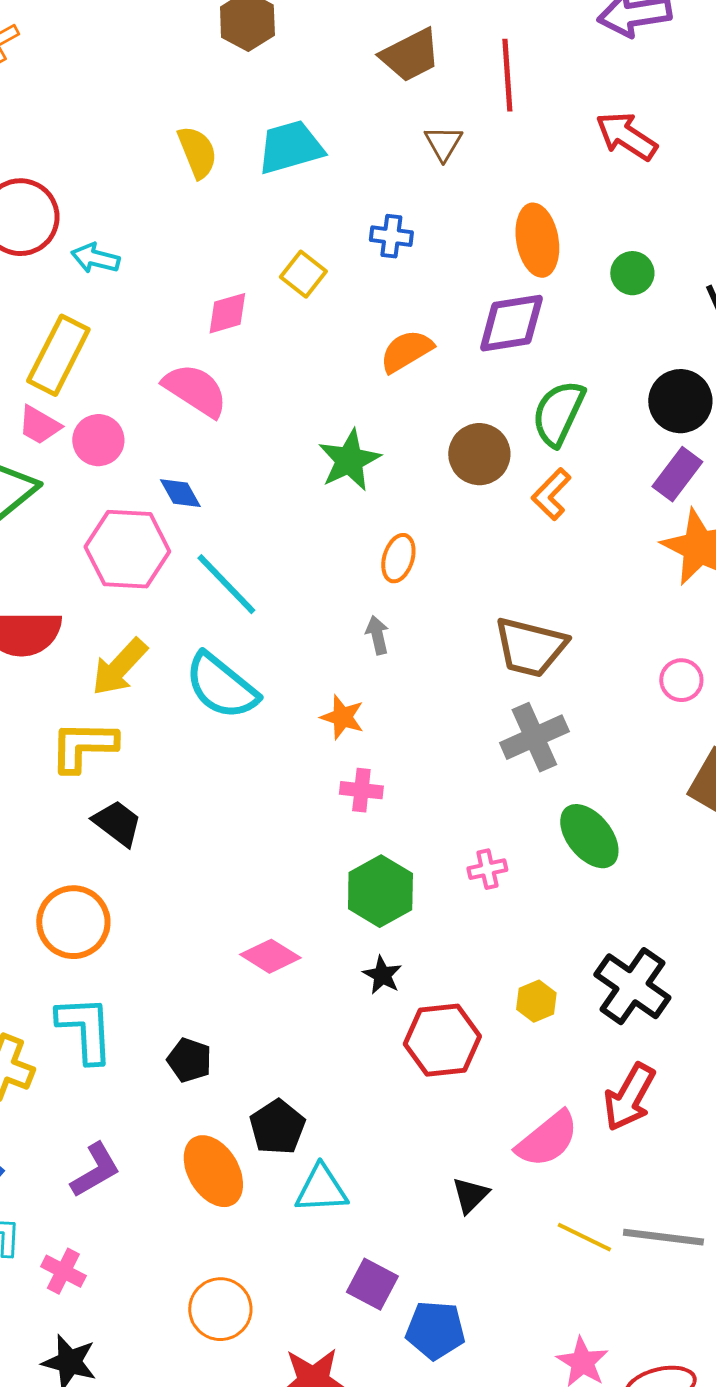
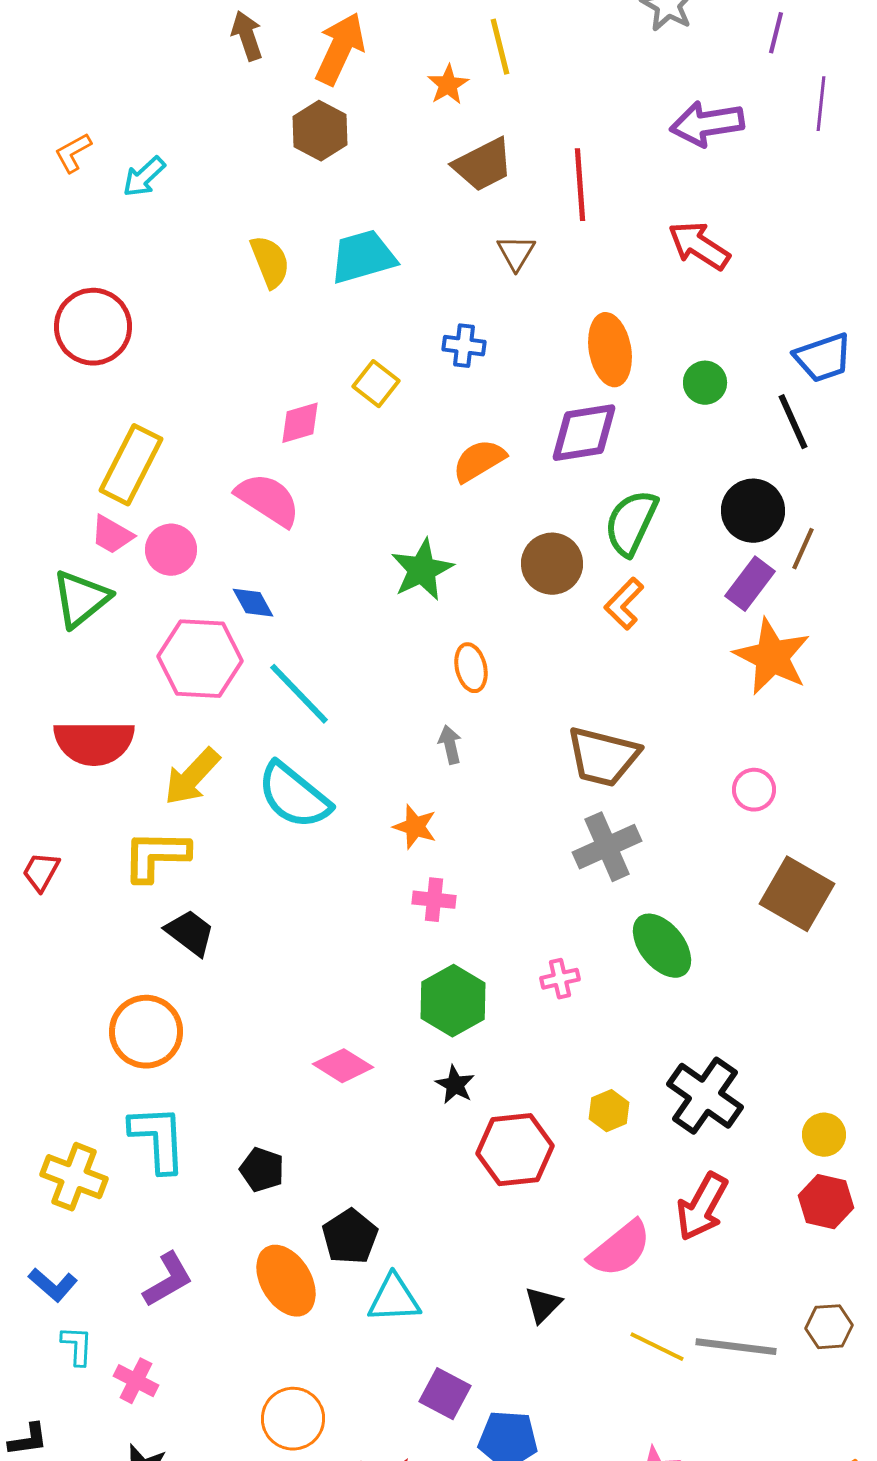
cyan arrow: (95, 258) -> (144, 177), moved, turned -57
orange ellipse: (398, 558) -> (471, 668), turned -30

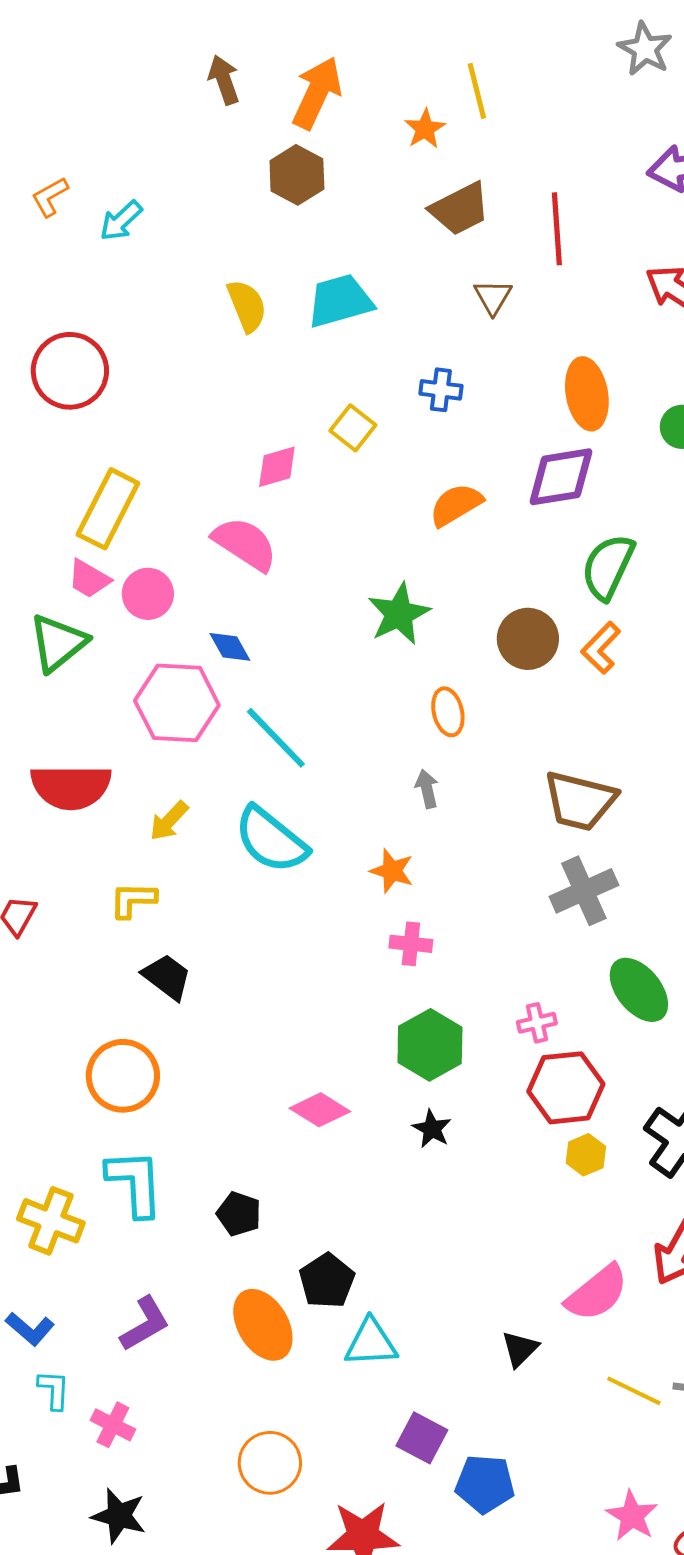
brown circle: (552, 564) -> (528, 639), moved
yellow arrow: (192, 777) -> (169, 821), size x0.7
yellow L-shape: (156, 856) -> (133, 900), size x0.7
red hexagon: (515, 1150) -> (566, 1088), moved

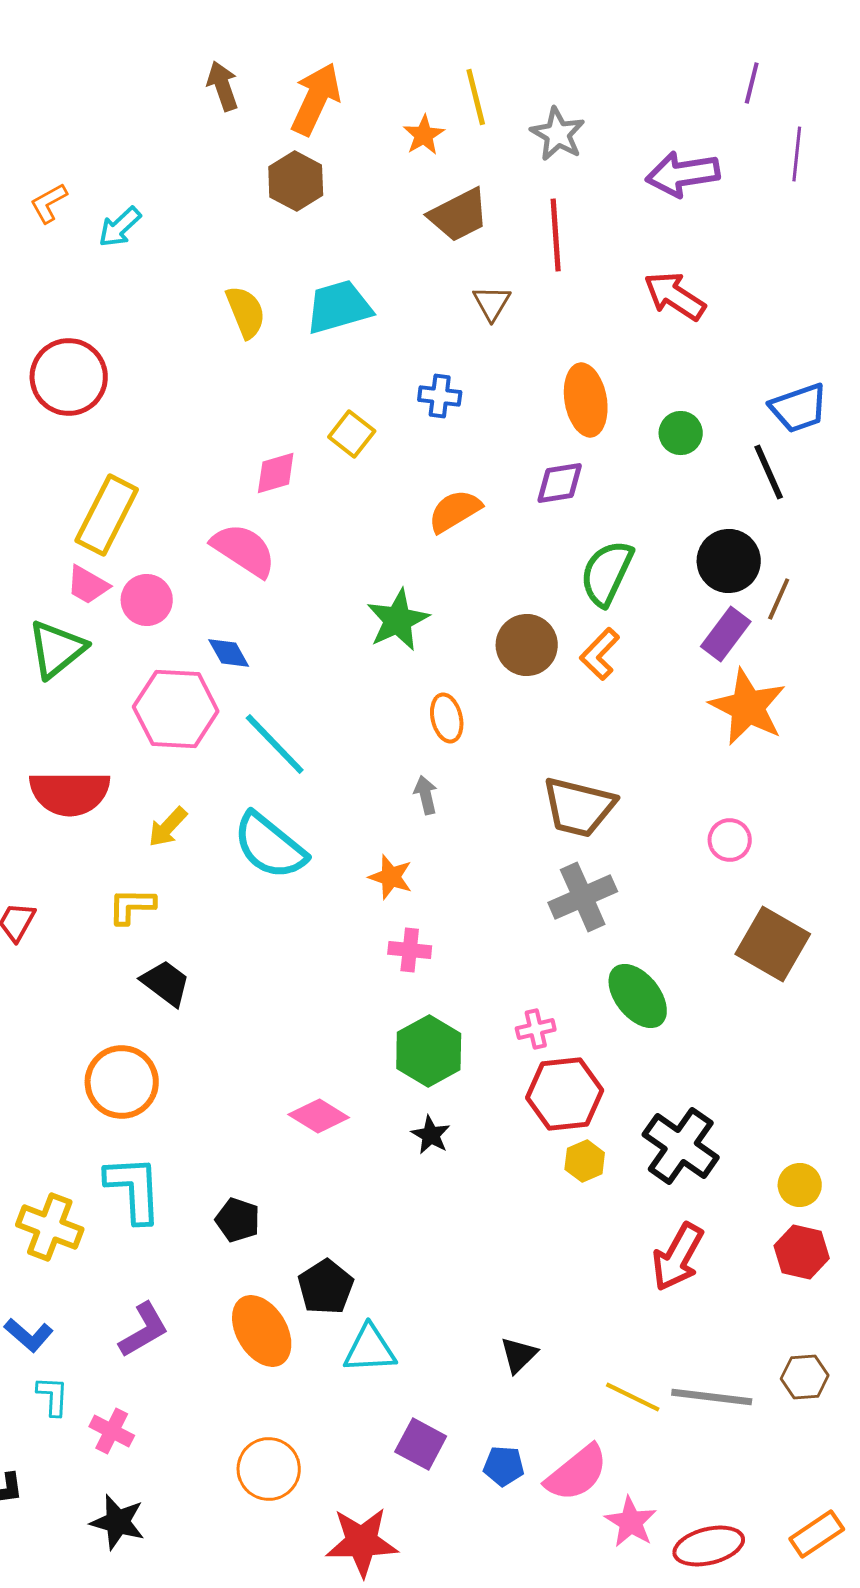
gray star: (645, 49) -> (558, 134), moved
purple diamond: (561, 477) -> (560, 483), size x0.7
pink semicircle: (597, 1293) -> (577, 1473), moved
blue pentagon: (485, 1484) -> (504, 1466), moved, size x0.7

